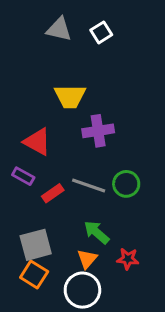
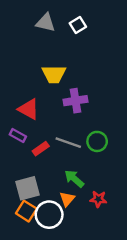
white circle: (82, 290) -> (49, 215), moved

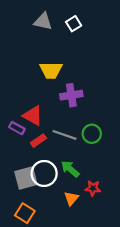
red triangle: (29, 109) -> (33, 116), moved
orange triangle: (67, 199) -> (71, 198), moved
orange square: (26, 211) -> (25, 213), moved
white circle: (49, 215) -> (44, 173), moved

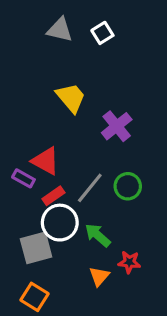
yellow trapezoid: (51, 70) -> (71, 98), turned -130
purple cross: (71, 95) -> (117, 126), moved, turned -30
gray line: (65, 135) -> (90, 188), turned -70
white circle: (44, 173) -> (60, 223), moved

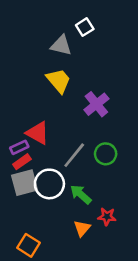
gray triangle: (60, 30) -> (61, 45), moved
purple rectangle: (23, 178) -> (19, 147), turned -54
red rectangle: (53, 196) -> (22, 162), moved
gray square: (36, 248) -> (25, 183), moved

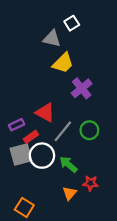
yellow trapezoid: (59, 81) -> (63, 63), moved, turned 85
red triangle: (38, 133) -> (45, 113), moved
red rectangle: (22, 162) -> (31, 137), moved

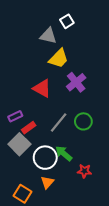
red triangle: (45, 113) -> (42, 88), moved
gray square: (21, 155) -> (19, 144), turned -30
white circle: (42, 156) -> (45, 158), moved
orange triangle: (70, 193) -> (47, 182), moved

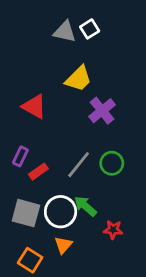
gray triangle: (48, 36) -> (65, 32), moved
red triangle: (42, 88) -> (34, 106), moved
purple rectangle: (15, 116) -> (20, 156), turned -40
gray square: (19, 144) -> (26, 213), moved, turned -30

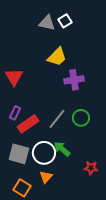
red triangle: (34, 106) -> (14, 77), moved, turned 30
purple cross: (102, 111) -> (74, 80), turned 30
red rectangle: (38, 172) -> (28, 124), size x1.5
red star: (113, 230) -> (91, 168), moved

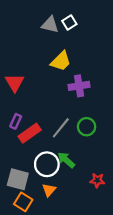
gray square: (19, 154) -> (18, 179), moved

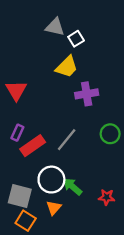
white square: (69, 23) -> (76, 39), moved
green circle: (87, 127) -> (110, 134), moved
green arrow: (66, 160) -> (73, 187), moved

